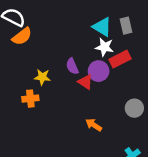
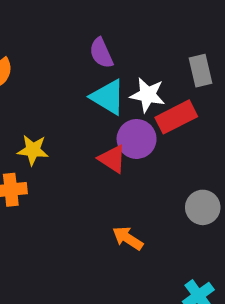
gray rectangle: (126, 26) -> (201, 71), moved
cyan triangle: (102, 27) -> (108, 97), moved
purple semicircle: (72, 66) -> (101, 53), moved

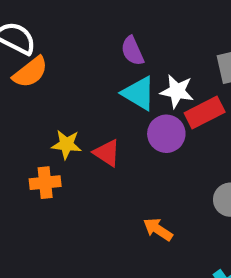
red triangle: (112, 159) -> (107, 153), moved

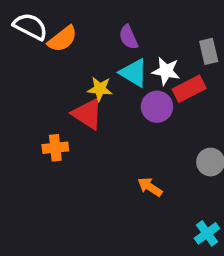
orange semicircle: (30, 72) -> (62, 39), moved
yellow star: (66, 144) -> (100, 89), moved
red triangle: (107, 153) -> (87, 114), moved, size x1.4

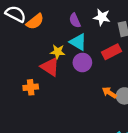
white star: (166, 71) -> (102, 17), moved
purple circle: (157, 107) -> (82, 62), moved
orange arrow: (150, 187) -> (109, 93), moved

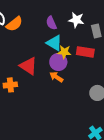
yellow star: (58, 52) -> (64, 52), moved
red rectangle: (111, 52) -> (85, 52), turned 36
orange arrow: (109, 93) -> (56, 77), moved

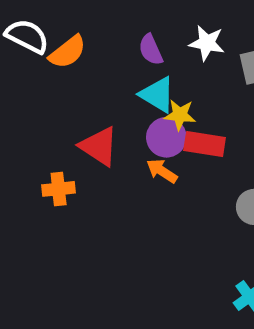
red rectangle: (85, 52) -> (205, 144), moved

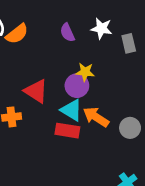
cyan triangle: (157, 95) -> (71, 110), moved
red rectangle: (205, 144) -> (67, 131), moved
orange arrow: (162, 171) -> (96, 117), moved, size x1.4

